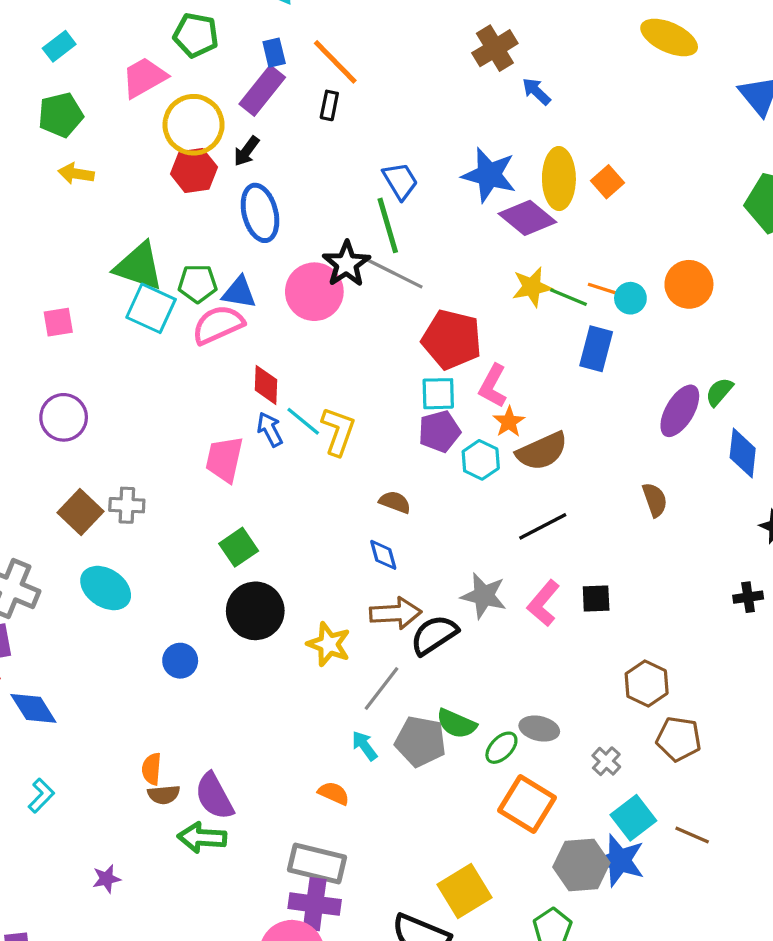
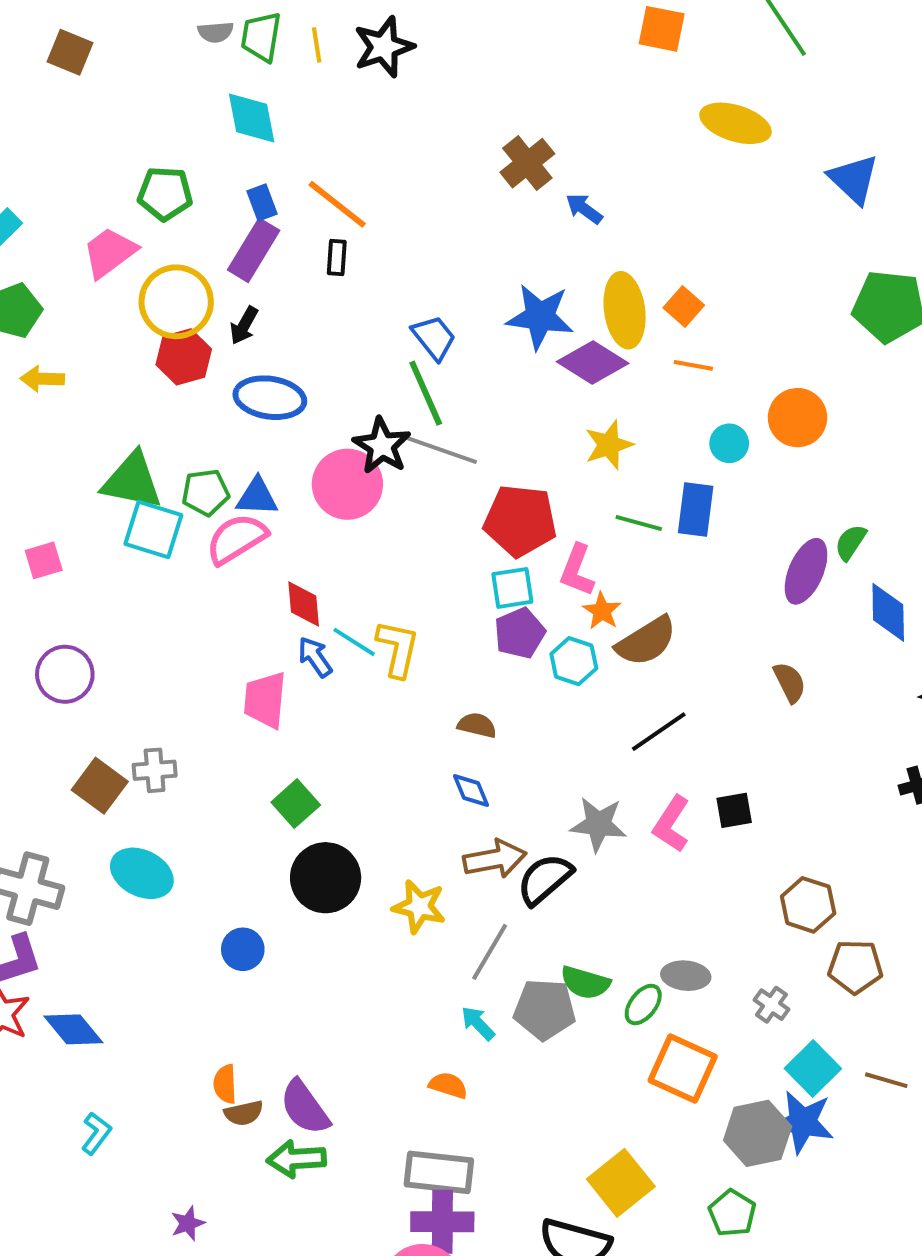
blue ellipse: (260, 213) -> (270, 398), turned -60
orange line: (604, 289) -> (693, 365), moved
green line: (569, 297) -> (639, 523), moved

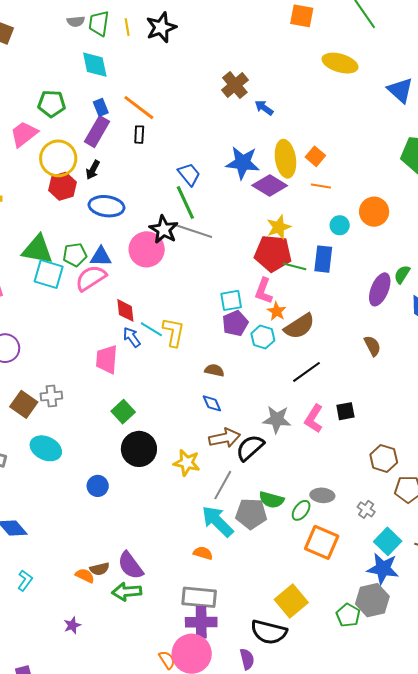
red pentagon: (520, 521) -> (273, 253), moved
cyan arrow: (478, 1023) -> (217, 521), size x1.8
orange semicircle: (225, 1084) -> (85, 576), moved, turned 120
gray hexagon: (758, 1133) -> (372, 600), moved

